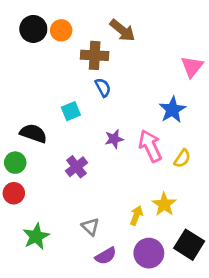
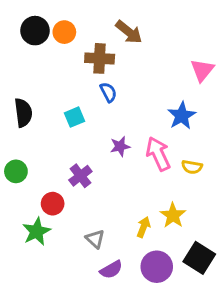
black semicircle: (33, 133) -> (23, 113), moved, turned 64
yellow semicircle: (182, 158) -> (192, 167), turned 66
red circle: (14, 193) -> (53, 204), moved
green star: (36, 236) -> (36, 231), moved

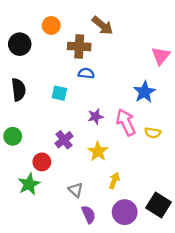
black circle: (35, 31) -> (20, 44), moved
blue semicircle: (108, 92) -> (86, 73), turned -56
cyan square: (75, 117) -> (59, 93), turned 35
yellow star: (173, 215) -> (98, 151), moved
purple semicircle: (111, 270) -> (89, 214), turned -84

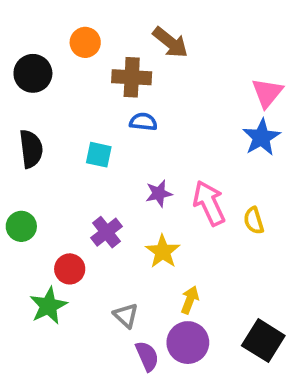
blue star: (144, 92) -> (261, 137), moved
yellow semicircle: (153, 133) -> (254, 221), turned 63
purple circle: (125, 212) -> (188, 343), moved

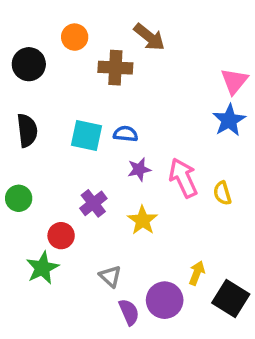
blue semicircle: (143, 122) -> (126, 134), moved
cyan square: (99, 155) -> (87, 135), size x1.4
yellow arrow: (190, 300) -> (197, 273), moved

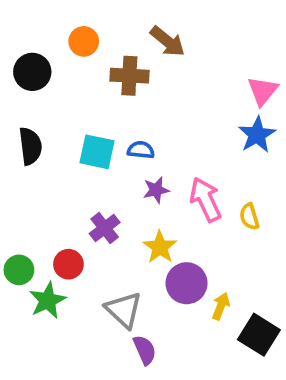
green circle: (19, 198) -> (19, 270), moved
gray triangle: (110, 276) -> (124, 310), size x1.5
purple circle: (165, 300) -> (187, 283), moved

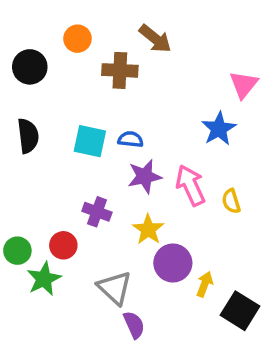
blue star: (257, 135) -> (219, 129), moved
purple star: (156, 190) -> (145, 176), size x1.4
purple cross: (105, 228) -> (97, 212), turned -32

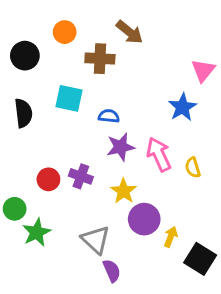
cyan square: (90, 141) -> (69, 98), moved
red circle: (63, 245) -> (48, 179), moved

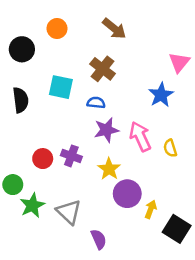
brown cross: (100, 59) -> (103, 69), moved, turned 35
gray triangle: (96, 240) -> (69, 212), moved

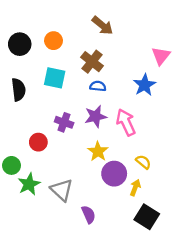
orange circle: (57, 29) -> (54, 41), moved
blue semicircle: (96, 103) -> (98, 86), moved
yellow semicircle: (170, 148) -> (143, 162), moved, turned 147
purple cross: (71, 156) -> (64, 122), moved
black square: (177, 229) -> (147, 217), moved

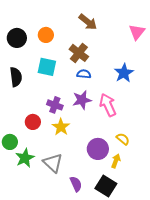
pink triangle: (161, 56) -> (137, 32), moved
yellow star: (98, 151) -> (61, 127), moved
black square: (147, 217) -> (106, 186), moved

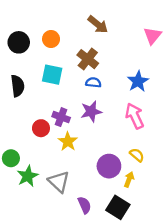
pink arrow: (108, 105) -> (135, 116), moved
red circle: (33, 122) -> (41, 128), moved

